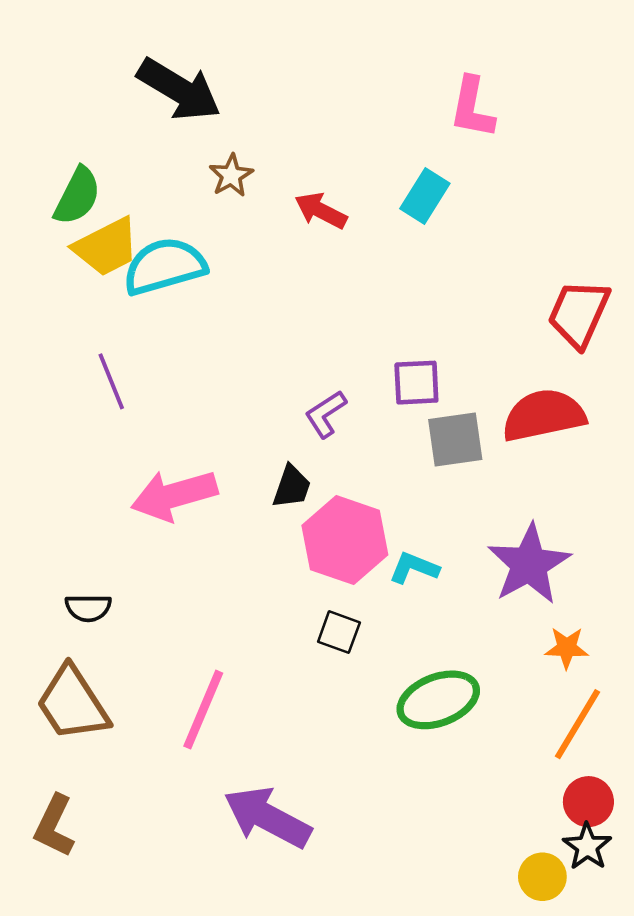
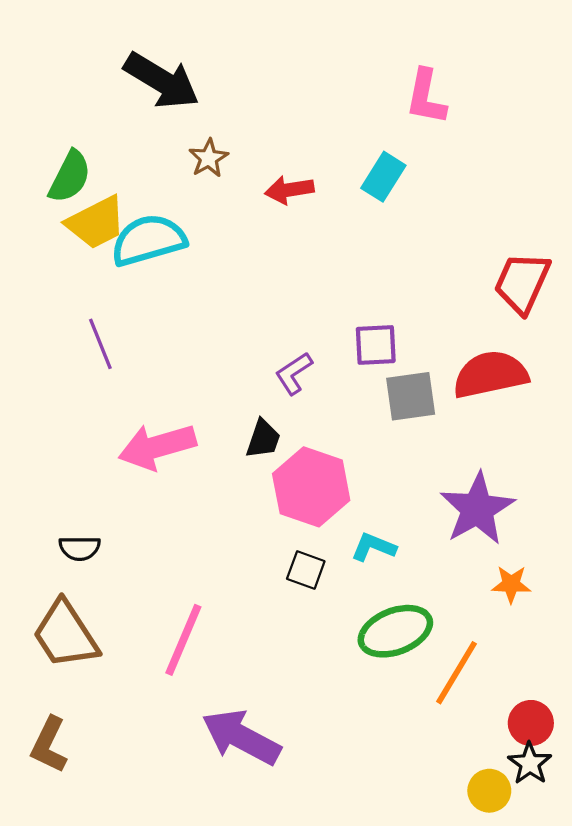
red arrow: (321, 211) -> (289, 190), turned -36
cyan L-shape: (414, 568) -> (374, 547), moved
orange line: (578, 724) -> (457, 673), moved

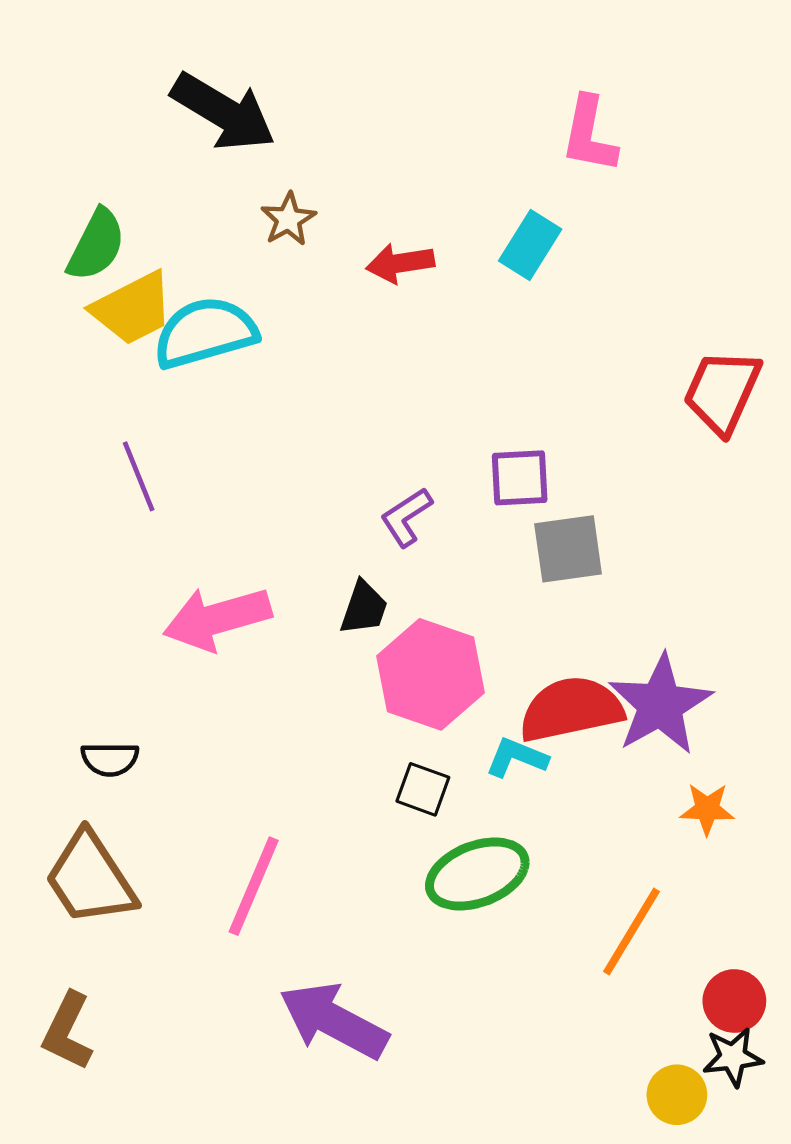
red semicircle: (490, 374) -> (571, 709), moved
green ellipse: (395, 631) -> (477, 874), moved
black star: (530, 763) -> (733, 1057), turned 30

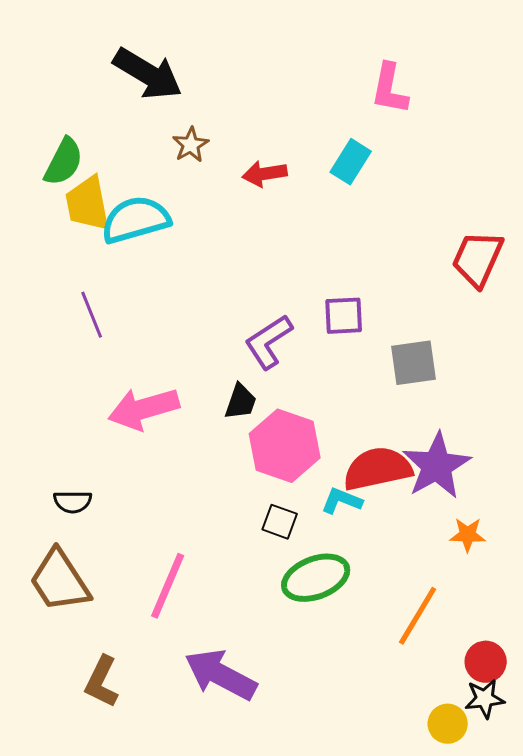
yellow trapezoid: (133, 308) -> (88, 204), turned 106
purple L-shape: (406, 517) -> (269, 342), size x1.4
gray square: (568, 549) -> (414, 363), moved
brown L-shape: (68, 1031) -> (102, 682), moved

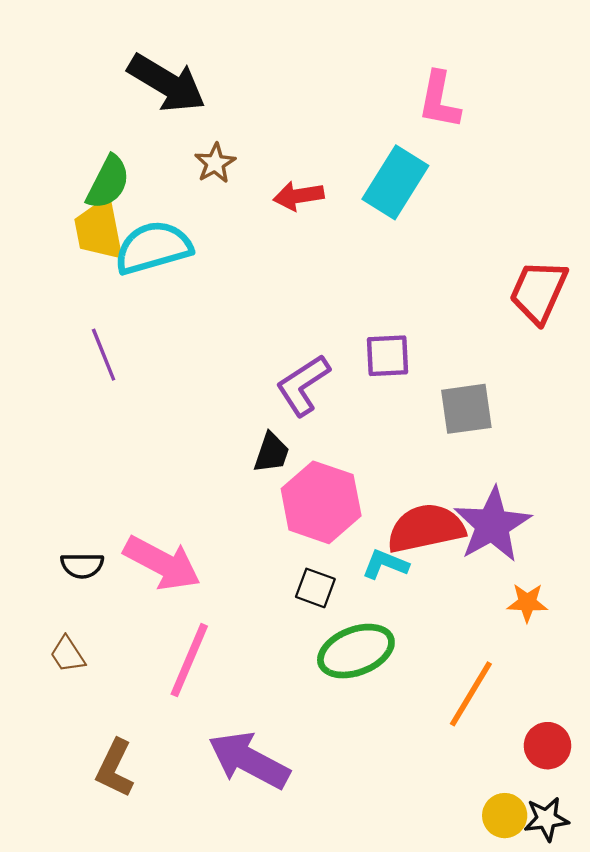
green semicircle: (64, 162) -> (108, 182), moved
cyan rectangle: (351, 162) -> (395, 182), size x1.4
pink arrow: (144, 409) -> (162, 563), moved, turned -136
brown trapezoid: (60, 581) -> (68, 654), size x0.5
black star: (485, 699) -> (546, 819), moved

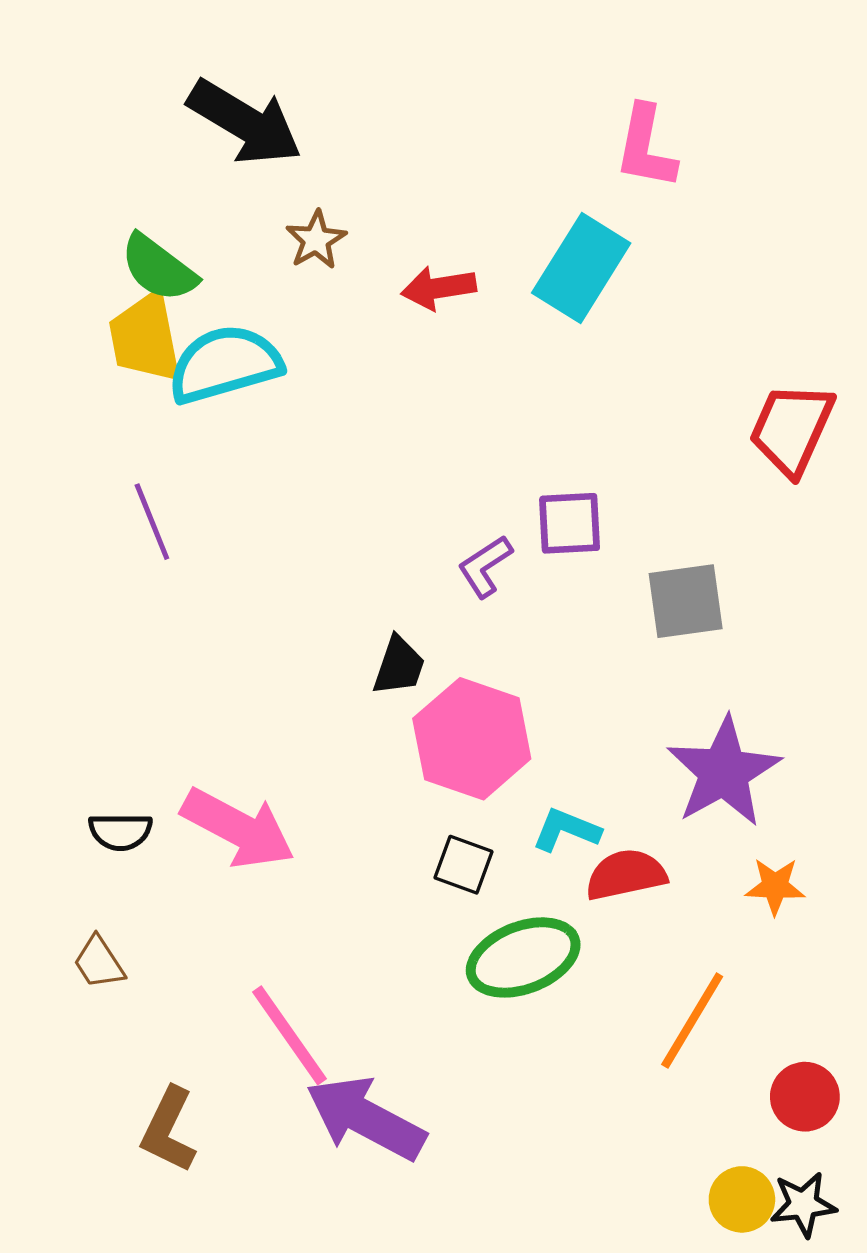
green semicircle: (108, 182) -> (159, 268), turned 100
purple L-shape: (303, 385) -> (485, 566), moved, size x0.7
red semicircle: (426, 528) -> (626, 875), moved, size x0.7
pink line: (189, 660) -> (289, 1035), moved, turned -58

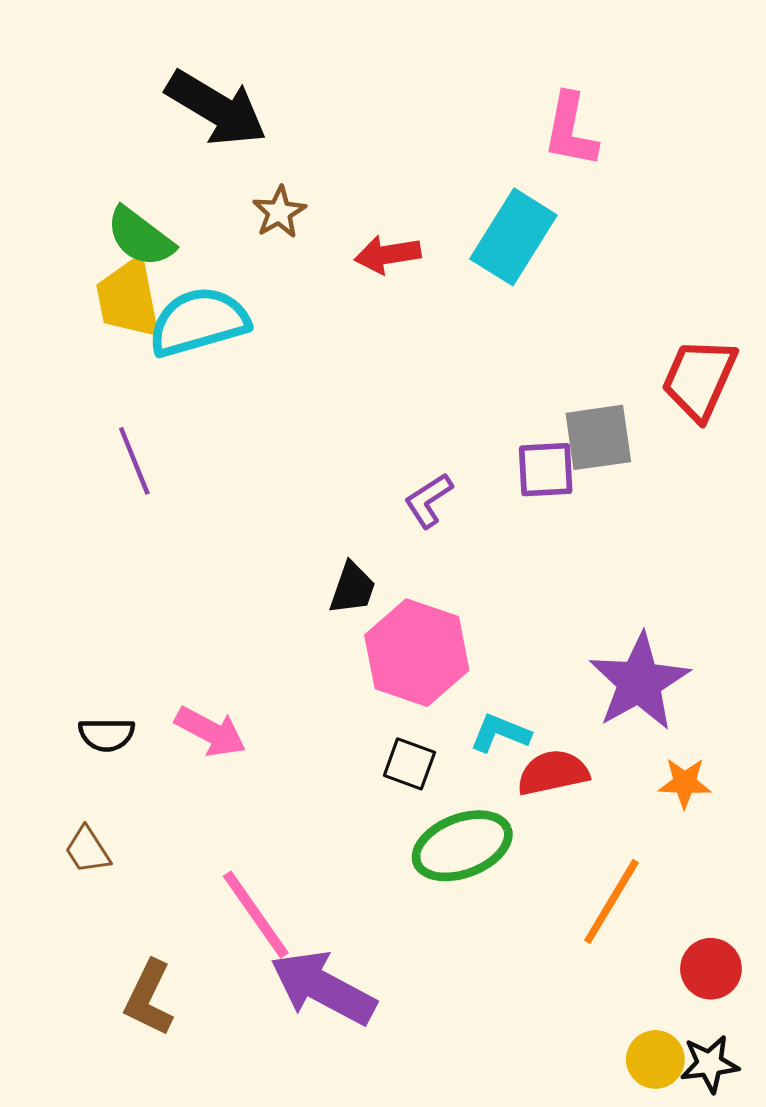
purple square: (570, 523) -> (546, 470), moved
gray square: (686, 601) -> (598, 437), moved
pink arrow: (238, 828) -> (210, 732), size x0.7

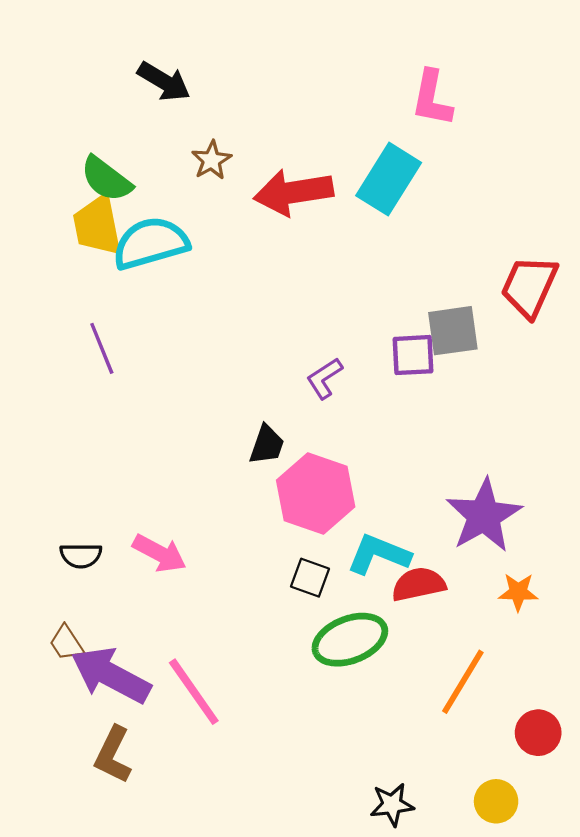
black arrow: (216, 108) -> (164, 82), size x0.7
red arrow: (388, 255) -> (293, 192), size x1.6
cyan L-shape: (500, 733) -> (379, 554), size x1.4
purple arrow: (323, 988) -> (111, 675), moved
black star: (710, 1064) -> (392, 805), moved

